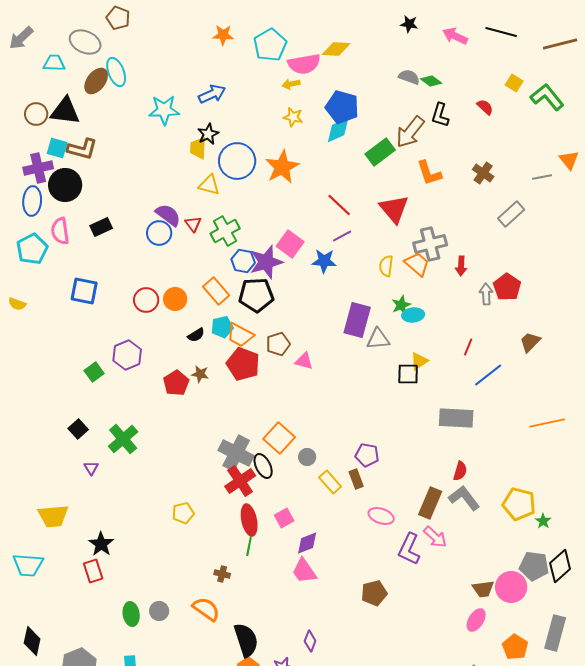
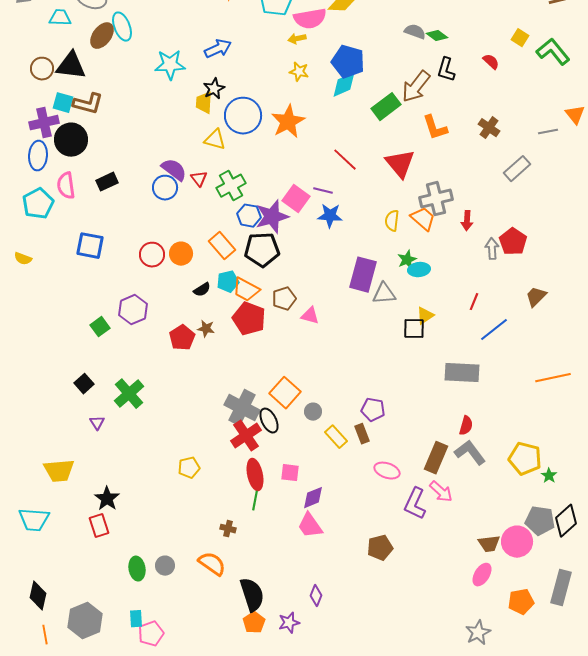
purple line: (342, 236) -> (323, 191), moved, turned 42
pink square: (284, 518) -> (290, 473), turned 36
orange pentagon: (515, 647) -> (521, 602), turned 30

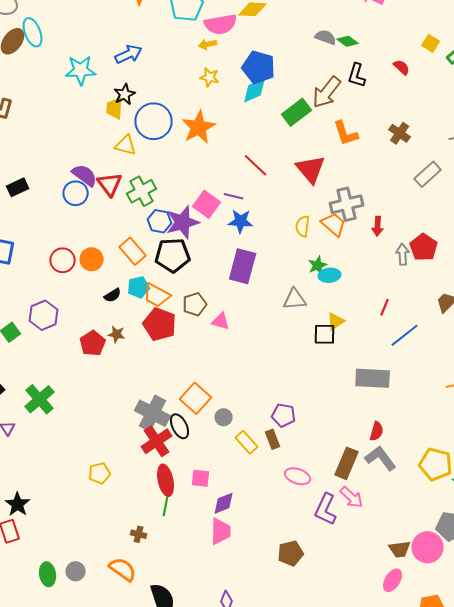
red triangle: (199, 179) -> (110, 184), size x1.5
purple rectangle: (363, 275) -> (243, 266), moved
pink trapezoid: (310, 526) -> (221, 531), turned -144

